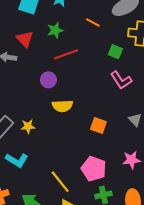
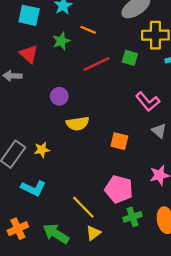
orange line: (93, 23) -> (88, 30), moved
red line: (66, 54) -> (97, 64), moved
pink L-shape: (121, 80) -> (148, 102), moved

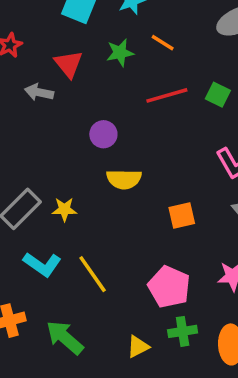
orange square: (119, 141) -> (182, 216), turned -36
yellow line: (83, 207) -> (93, 274), moved
yellow triangle: (93, 233) -> (138, 347), moved

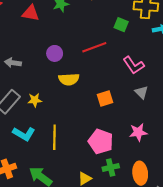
red triangle: (69, 64) -> (31, 13), turned -36
gray arrow: (39, 92) -> (13, 63), moved
red line: (167, 95) -> (94, 47), moved
yellow line: (93, 274) -> (54, 137), turned 40

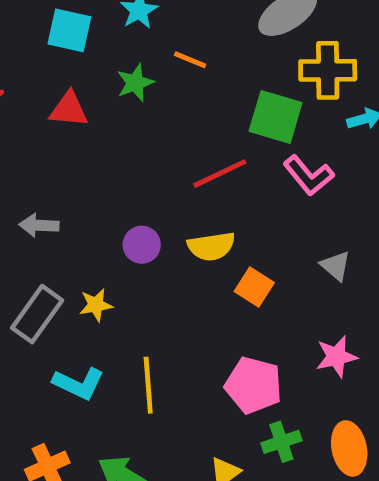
green square: (121, 25) -> (276, 117), size x1.6
purple circle: (55, 53) -> (142, 245), moved
pink L-shape: (134, 65) -> (309, 175), moved
yellow semicircle: (69, 79) -> (211, 246), moved
orange square: (105, 98) -> (254, 287), turned -35

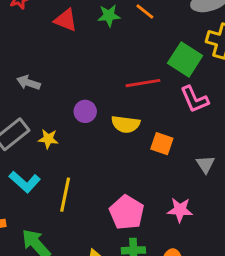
gray triangle: (336, 266) -> (205, 164), moved
orange square: (254, 287) -> (162, 144), moved, turned -30

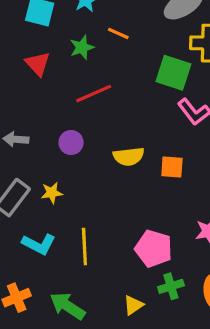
red triangle: (66, 20) -> (38, 64), turned 40
red line: (143, 83) -> (94, 94), moved
purple circle: (85, 111) -> (71, 143), moved

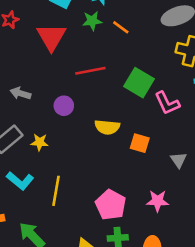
green star: (82, 47) -> (92, 21), moved
red triangle: (38, 64) -> (51, 37), size x1.4
green square: (173, 73) -> (139, 83), moved

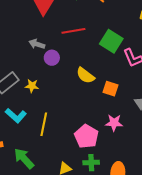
gray arrow: (20, 93) -> (37, 44), moved
yellow semicircle: (107, 127) -> (85, 75), turned 30
pink star: (158, 201) -> (114, 123), moved

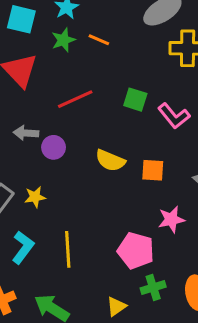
green square: (111, 41) -> (135, 100), size x0.7
cyan L-shape: (16, 116) -> (23, 247), turned -80

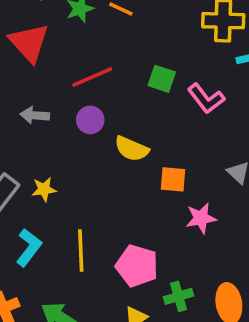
purple circle: (54, 147) -> (90, 120), moved
orange square: (153, 170) -> (173, 179), moved
pink pentagon: (136, 251) -> (137, 266), moved

